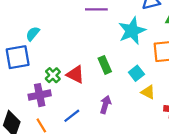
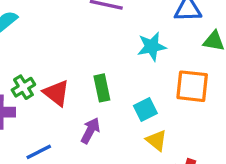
cyan star: (132, 31) -> (152, 47), size x0.7
purple arrow: (105, 105) -> (90, 131), moved

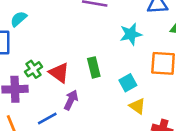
purple arrow: (90, 131) -> (71, 100), moved

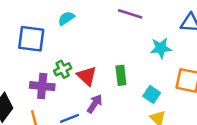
cyan semicircle: (19, 19) -> (66, 18), moved
cyan square: (128, 83) -> (152, 94), turned -35

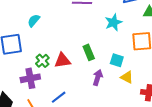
red triangle: (87, 76) -> (62, 60), turned -36
purple arrow: (95, 104) -> (98, 78), moved

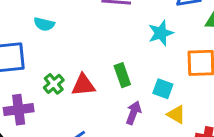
cyan semicircle: (34, 21) -> (44, 24), turned -120
purple cross: (30, 78) -> (19, 110), moved

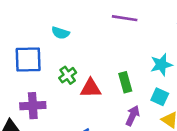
cyan star: (161, 33) -> (161, 65), moved
green cross: (54, 84) -> (68, 75), moved

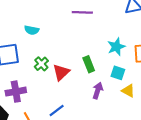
red triangle: (91, 88) -> (61, 72), turned -36

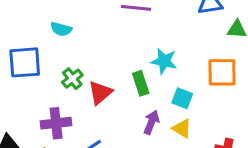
cyan star: (116, 47) -> (164, 61), moved, turned 30
yellow triangle: (128, 91) -> (182, 129), moved
purple cross: (16, 92) -> (56, 123), moved

